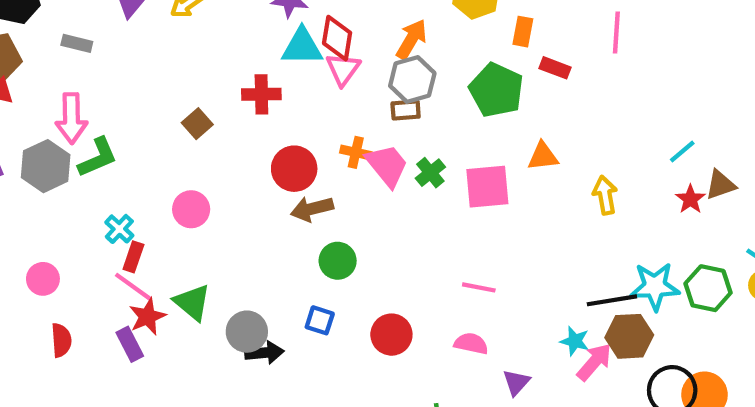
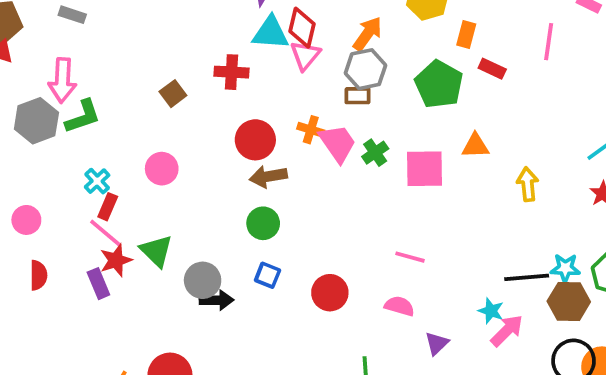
green circle: (338, 261) -> (263, 223), moved
cyan star: (655, 286) -> (565, 268), size x0.7
brown hexagon: (629, 336) -> (569, 301), moved

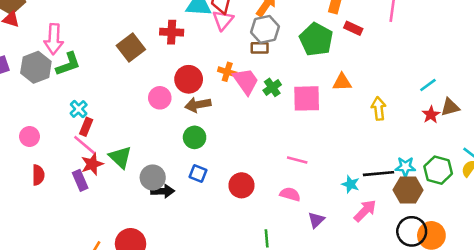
brown square: (173, 94) -> (131, 48), size x1.5
pink circle: (162, 169) -> (160, 98), moved
cyan star: (491, 311) -> (351, 184), moved

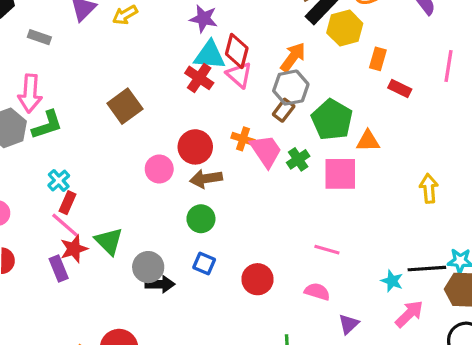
pink triangle: (223, 20) -> (239, 75), turned -30
red cross: (172, 32) -> (199, 78), moved, turned 30
green pentagon: (316, 39) -> (332, 120), moved
brown rectangle: (260, 48) -> (284, 110), turned -54
orange triangle: (342, 82) -> (368, 141), moved

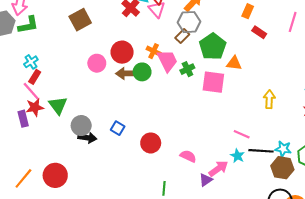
green circle: (201, 219) -> (142, 72), moved
pink line: (327, 250) -> (242, 134), moved
pink arrow: (409, 314) -> (218, 169), moved

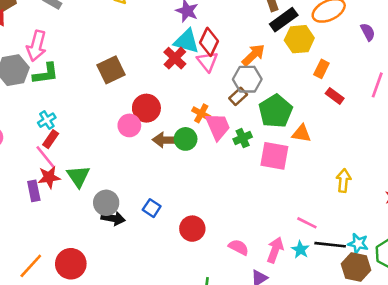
red circle: (122, 52) -> (146, 108), moved
pink arrow: (218, 169) -> (275, 250), moved, turned -36

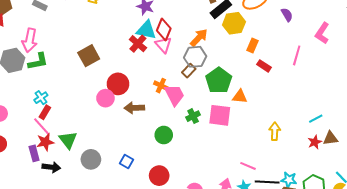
green cross: (243, 138) -> (193, 116), moved
green circle: (186, 139) -> (164, 135), moved
black arrow: (113, 218) -> (51, 167), moved

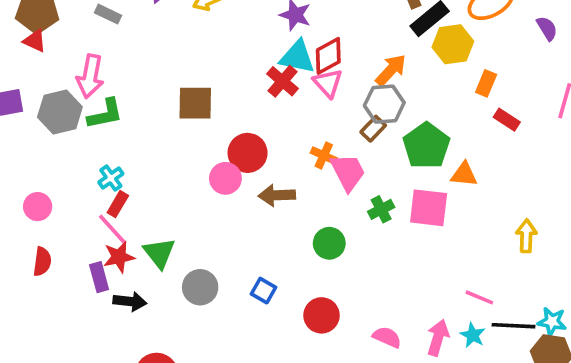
red diamond: (164, 29) -> (328, 56), turned 40
brown square: (89, 56) -> (195, 103), turned 30

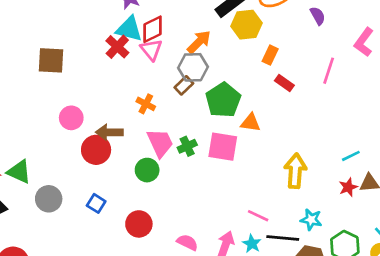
red circle: (248, 153) -> (96, 150), moved
pink trapezoid: (348, 172) -> (160, 143), moved
yellow arrow: (526, 236) -> (295, 171), size x1.4
green triangle: (159, 253) -> (19, 172), turned -30
cyan star: (552, 322) -> (311, 220), moved

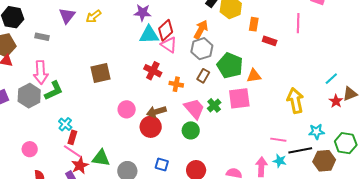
red cross: (117, 47) -> (153, 71), moved
brown rectangle: (184, 85) -> (203, 76), moved

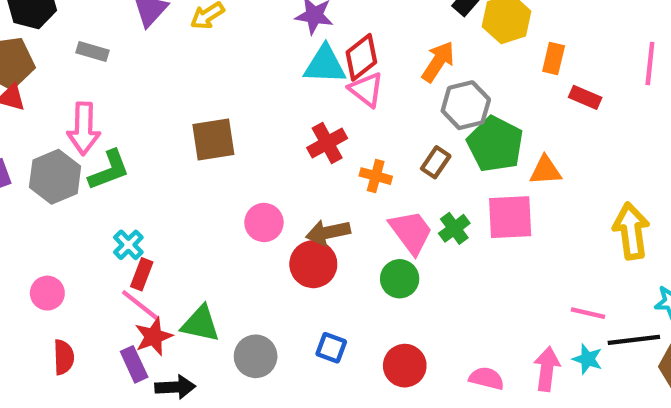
gray hexagon: (202, 49) -> (466, 105), moved
red cross: (153, 71) -> (327, 143), turned 30

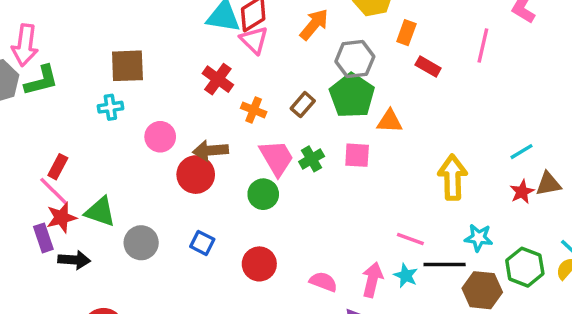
gray hexagon: (466, 105) -> (355, 59), moved
red cross: (327, 143) -> (218, 79), turned -32
pink square: (510, 217) -> (357, 155), size x0.7
cyan cross: (128, 245) -> (110, 107), moved, turned 30

